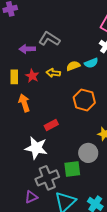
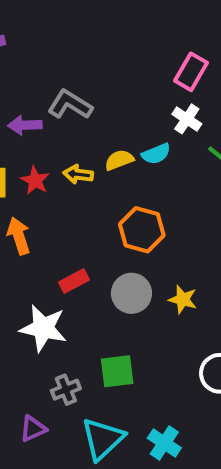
gray circle: (88, 153) -> (131, 293), moved
gray cross: (47, 178) -> (66, 390), size x0.6

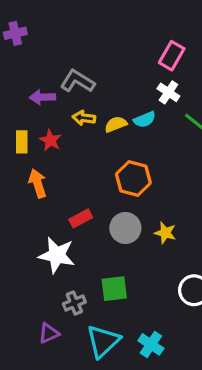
yellow arrow: (78, 174) -> (84, 118), moved

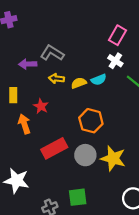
red star: (50, 140) -> (41, 106), moved
red rectangle: (81, 218) -> (54, 148), size x1.6
yellow star: (165, 233) -> (113, 158), size x1.6
white star: (57, 255) -> (17, 181), moved

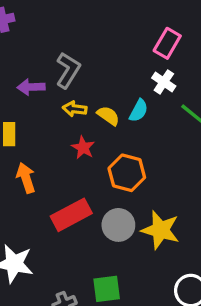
gray L-shape: (52, 53) -> (68, 70), turned 90
cyan semicircle: (99, 80) -> (139, 111), turned -40
yellow semicircle: (79, 83) -> (108, 116), turned 56
red star: (41, 106) -> (83, 148), moved

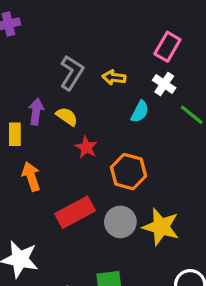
purple arrow: (31, 87) -> (36, 112), moved, turned 100
yellow arrow: (75, 109) -> (114, 78), moved
yellow semicircle: (108, 116) -> (67, 116), moved

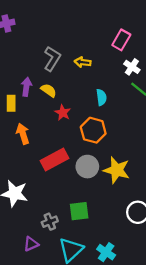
white cross: (164, 84) -> (132, 67), moved
cyan semicircle: (140, 112) -> (101, 97), moved, turned -35

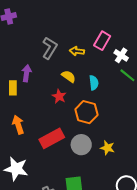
pink rectangle: (121, 40) -> (102, 41), moved
yellow semicircle: (49, 90) -> (69, 76), moved
orange arrow: (23, 134) -> (18, 125), moved
yellow star: (117, 170) -> (107, 148), size x0.6

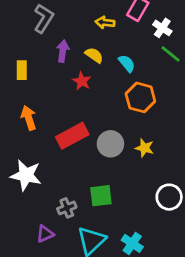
gray L-shape: (50, 48) -> (44, 18), moved
purple arrow: (27, 73) -> (63, 51), moved
cyan semicircle: (94, 83) -> (127, 63), turned -32
orange hexagon: (86, 112) -> (140, 97), moved

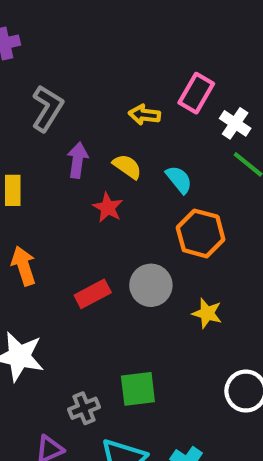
red rectangle: (72, 136) -> (93, 294), size x0.7
gray circle: (110, 144) -> (151, 285), moved

